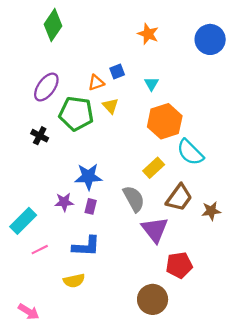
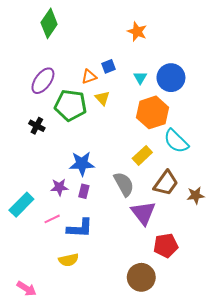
blue circle: (210, 39) -> (171, 78), moved
pink line: (40, 250) -> (52, 219), moved

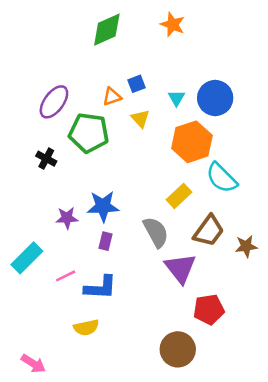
green diamond: (49, 23) -> (107, 30), moved, turned 32
orange star: (137, 32) -> (173, 24), moved
yellow triangle: (102, 98) -> (140, 119), moved
purple star: (59, 187) -> (67, 218), moved

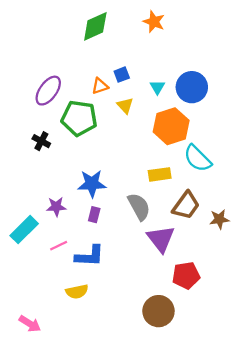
yellow rectangle: (179, 196) -> (160, 174), turned 35
purple star: (67, 218) -> (56, 207), moved

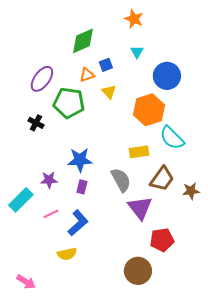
green diamond: (95, 26) -> (83, 41), moved
cyan triangle: (157, 87) -> (137, 52), moved
blue L-shape: (90, 256) -> (78, 223), turned -44

